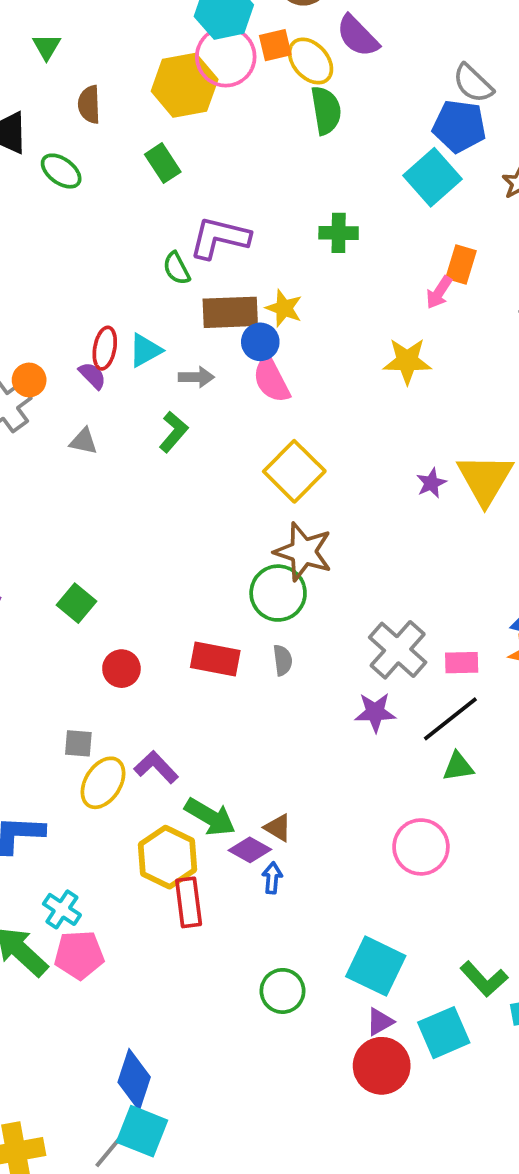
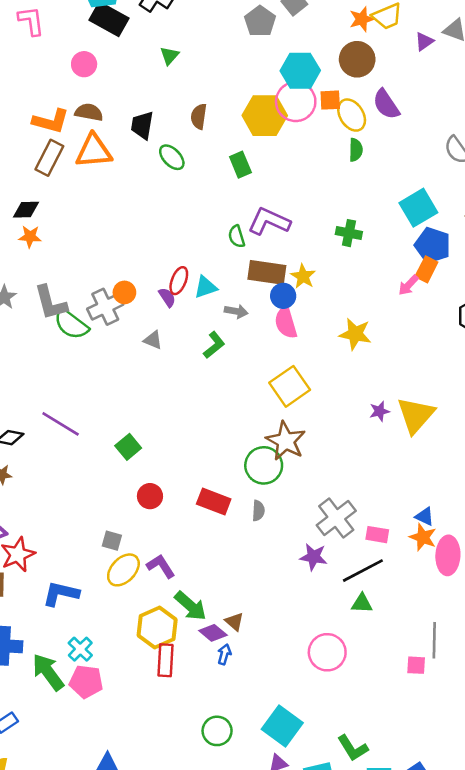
green triangle: (46, 47) -> (170, 56), moved
green semicircle: (326, 110) -> (356, 150), size x0.7
blue pentagon: (459, 126) -> (433, 245), moved
yellow star: (407, 361) -> (355, 334), moved

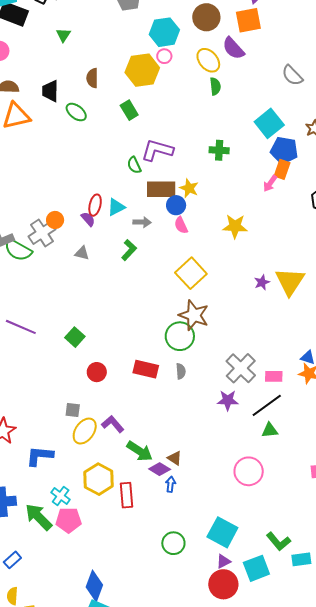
orange square: (330, 100) -> (248, 20), moved, size x1.5
pink circle: (296, 102) -> (164, 56), size x0.5
pink semicircle: (286, 323) -> (181, 225), size x0.7
yellow hexagon: (157, 627) -> (99, 479), moved

